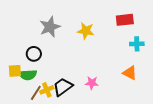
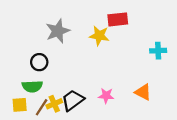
red rectangle: (125, 20) -> (118, 19), moved
yellow square: (15, 71) -> (20, 105), moved
orange triangle: (130, 73) -> (143, 92), moved

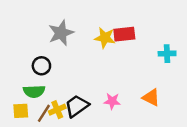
red rectangle: (118, 19) -> (124, 34), moved

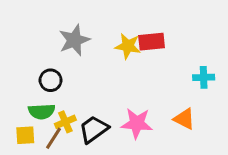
cyan cross: (167, 54) -> (204, 77), moved
pink star: (112, 101) -> (137, 123), size x1.5
yellow cross: (57, 110) -> (65, 122), moved

